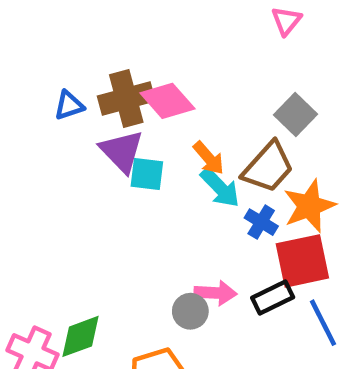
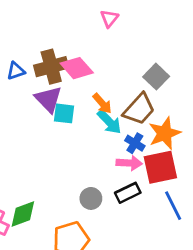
pink triangle: (286, 21) -> (109, 18), moved
pink arrow: (215, 293) -> (129, 163), moved
black rectangle: (273, 298) -> (128, 193), moved

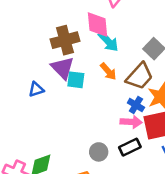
pink diamond: (77, 68) -> (97, 25), moved, turned 36
blue triangle: (16, 71) -> (36, 89), moved
cyan arrow: (109, 122) -> (108, 41), moved

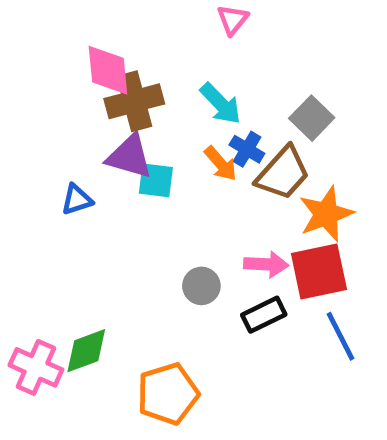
pink diamond: (97, 25) -> (108, 70), moved
purple triangle: (63, 68) -> (129, 156), turned -30
blue cross: (136, 105) -> (247, 149), moved
gray circle: (99, 152) -> (201, 286), moved

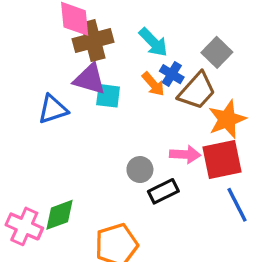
blue triangle: (77, 200) -> (53, 109), size x1.4
black rectangle: (264, 315) -> (163, 191), moved

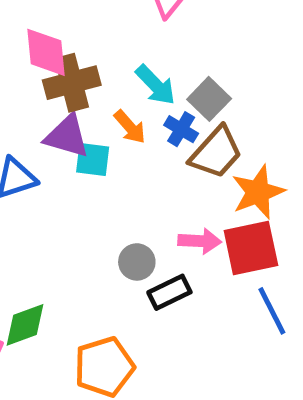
gray square: (217, 52) -> (209, 99), moved
orange arrow: (153, 84) -> (130, 127), moved

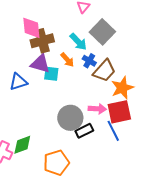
gray square: (209, 99) -> (102, 32), moved, size x1.4
gray circle: (137, 262) -> (70, 118), size x1.6
blue line: (272, 311) -> (113, 131), moved

